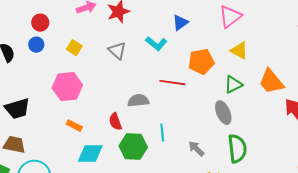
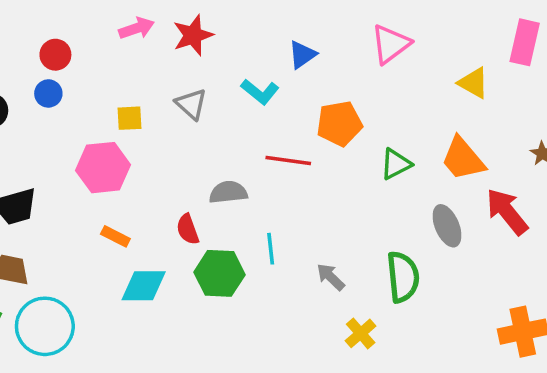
yellow square: (74, 48) -> (129, 118), moved, turned -35
yellow triangle: (239, 51) -> (473, 83), moved
gray ellipse: (223, 113) -> (447, 226), moved

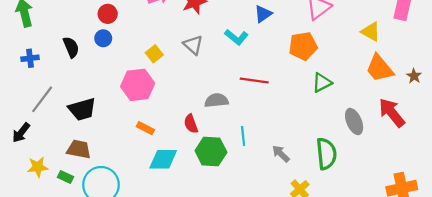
yellow square: (129, 118) -> (154, 54), turned -35
orange pentagon: (339, 123) -> (303, 46), moved
orange trapezoid: (463, 159) -> (380, 68), moved

